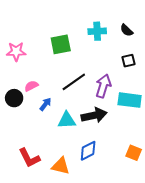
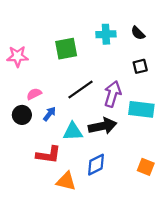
black circle: (14, 98) -> (22, 115), moved
red L-shape: (29, 158) -> (48, 155), moved, turned -55

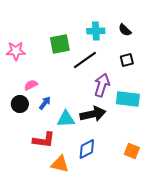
black line: (80, 89) -> (85, 60), moved

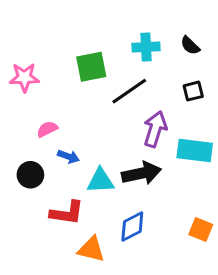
blue arrow: (45, 103) -> (68, 157), turned 72
black circle: (20, 104) -> (30, 175), moved

